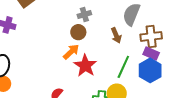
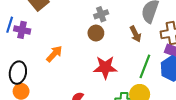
orange arrow: (71, 52) -> (54, 54), moved
red star: (85, 66) -> (105, 67), turned -30

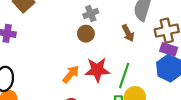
orange arrow: (54, 54) -> (71, 74), moved
green line: (145, 66) -> (124, 75), moved

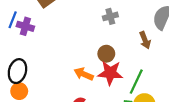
brown circle: (86, 34) -> (106, 54), moved
orange arrow: (71, 74) -> (84, 74), turned -114

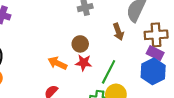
red star: (110, 73) -> (84, 63), size x0.7

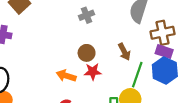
brown arrow: (118, 32) -> (124, 52), moved
green line: (109, 72) -> (137, 75), moved

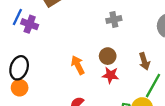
orange arrow: (66, 76) -> (78, 65), moved, turned 36

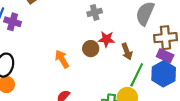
red star: (110, 75) -> (106, 39), moved

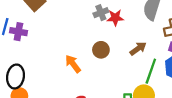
red star: (106, 39) -> (115, 18), moved
brown arrow: (127, 52) -> (138, 49), turned -98

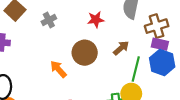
gray cross: (101, 13) -> (49, 20), moved
brown circle: (101, 50) -> (85, 53), size x1.5

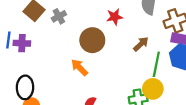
gray cross: (49, 20) -> (59, 16), moved
brown circle: (85, 53) -> (92, 40), moved

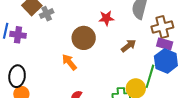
gray cross: (59, 16) -> (47, 14), moved
green line: (156, 64) -> (150, 76), moved

